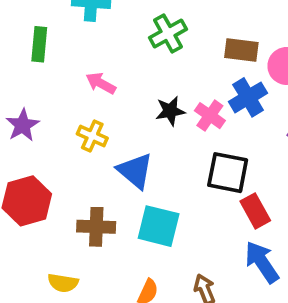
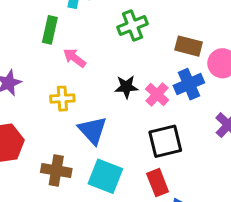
green rectangle: (39, 44) -> (50, 30), moved
yellow cross: (92, 136) -> (62, 99), turned -35
black square: (228, 173) -> (165, 141), turned -32
red rectangle: (255, 211) -> (158, 183), moved

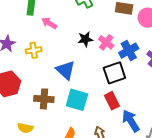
blue cross: (189, 84) -> (129, 51), moved
yellow cross: (62, 99) -> (34, 50), moved

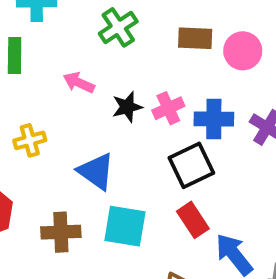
pink arrow: (49, 23) -> (79, 83), moved
pink cross: (106, 42) -> (168, 108), turned 35
blue cross: (129, 51) -> (214, 119), turned 36

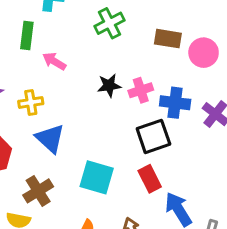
pink arrow: (79, 83) -> (54, 61), moved
blue triangle: (96, 171) -> (50, 138), moved
brown cross: (61, 232) -> (38, 191), moved, turned -36

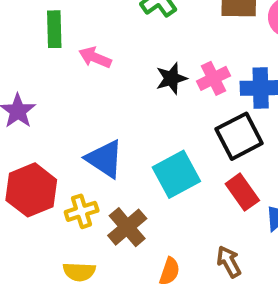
yellow cross: (31, 102) -> (82, 211), moved
cyan square: (97, 177) -> (176, 174), moved, turned -36
brown cross: (38, 191) -> (127, 227), moved

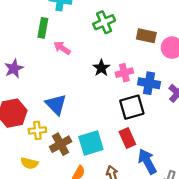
black star: (171, 78) -> (101, 68), turned -30
cyan square: (176, 174) -> (91, 143), moved

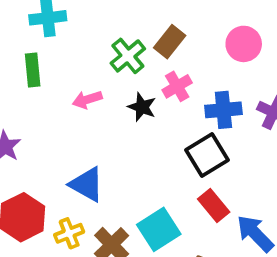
green cross: (104, 22) -> (128, 56), moved
brown rectangle: (146, 36) -> (170, 42), moved, turned -48
pink arrow: (62, 48) -> (87, 100), moved, turned -36
pink cross: (124, 73) -> (177, 86), moved

